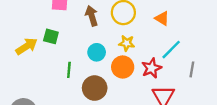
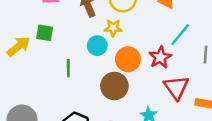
yellow star: (127, 43) -> (113, 28), moved
brown circle: (95, 88) -> (114, 86), moved

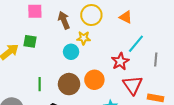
orange circle: (128, 59) -> (94, 80), moved
green line: (68, 68) -> (40, 84), moved
brown circle: (114, 86) -> (69, 84), moved

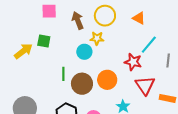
red star: (120, 61) -> (133, 62), turned -30
green line: (40, 84) -> (63, 74), moved

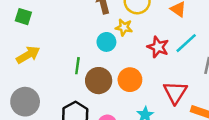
green square: (44, 41) -> (23, 17), moved
yellow arrow: (23, 51) -> (28, 55), moved
red star: (133, 62) -> (158, 47), moved

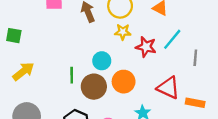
yellow star: (124, 27) -> (123, 32), moved
cyan circle: (106, 42) -> (102, 61), moved
red triangle: (175, 92) -> (168, 88), turned -30

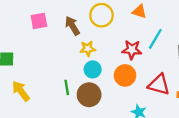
yellow star: (123, 32) -> (88, 49), moved
yellow arrow: (23, 71) -> (21, 91), turned -80
orange circle: (124, 82) -> (125, 75), moved

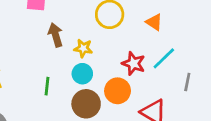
brown arrow: (72, 26) -> (56, 35), moved
brown circle: (89, 95) -> (86, 104), moved

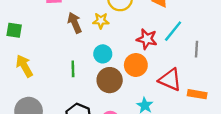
yellow star: (83, 48) -> (101, 21), moved

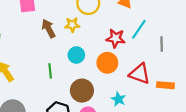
brown circle: (110, 80) -> (82, 91), moved

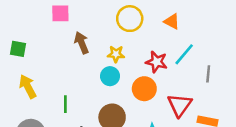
yellow star: (72, 25) -> (116, 54), moved
green line: (50, 71) -> (65, 104), moved
red triangle: (140, 74) -> (180, 105), turned 40

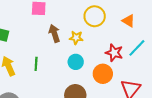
yellow star: (116, 54) -> (76, 38), moved
green line: (65, 104) -> (36, 64), moved

